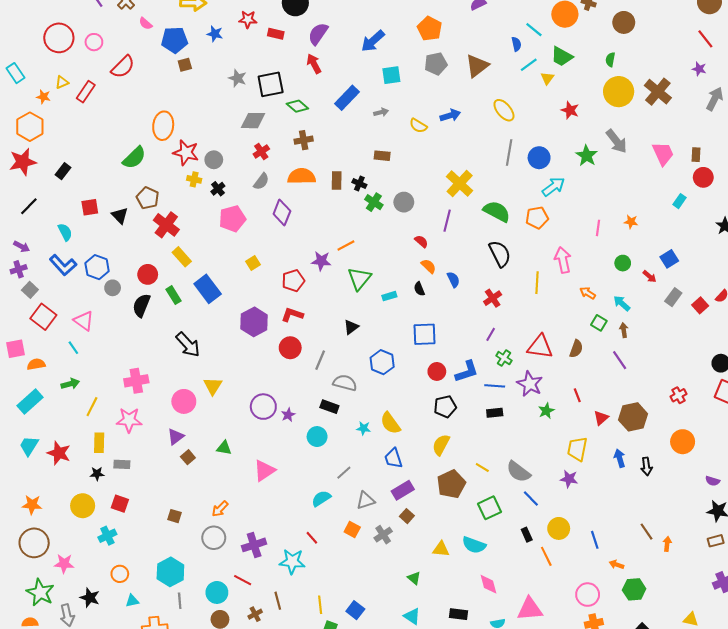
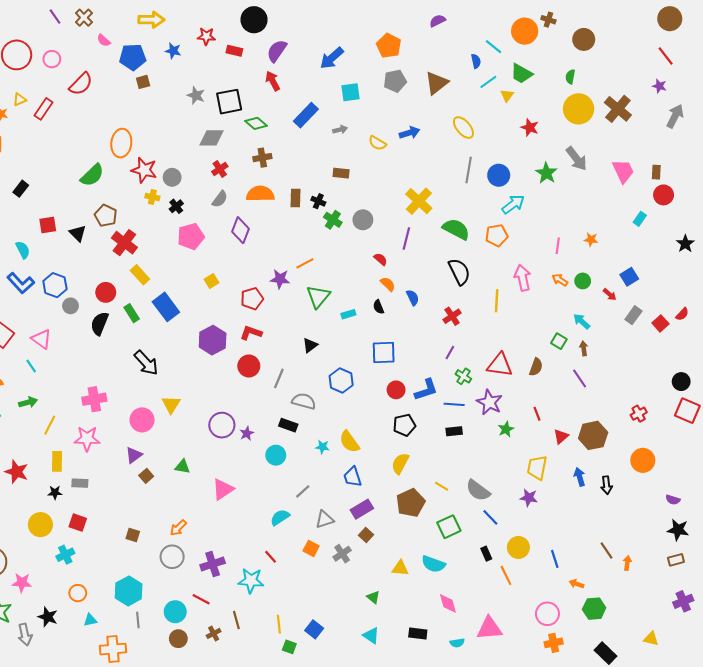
orange arrow: (588, 293) -> (560, 280), moved

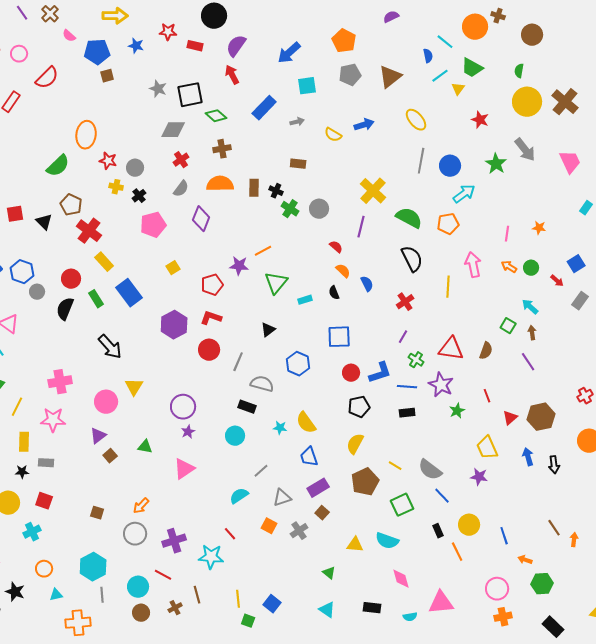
red star: (144, 170) -> (108, 161), size x0.7
purple star: (247, 433) -> (188, 432), moved
yellow trapezoid: (537, 468) -> (487, 448), turned -35

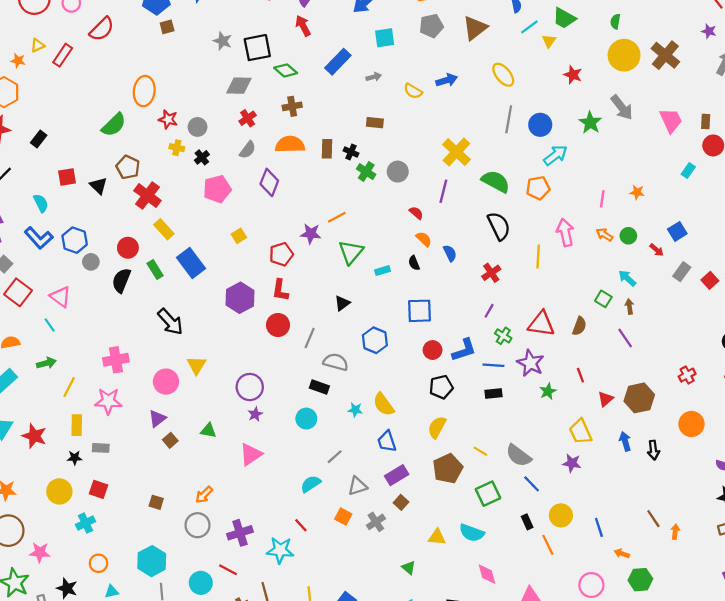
red L-shape: (211, 318) -> (280, 290), turned -100

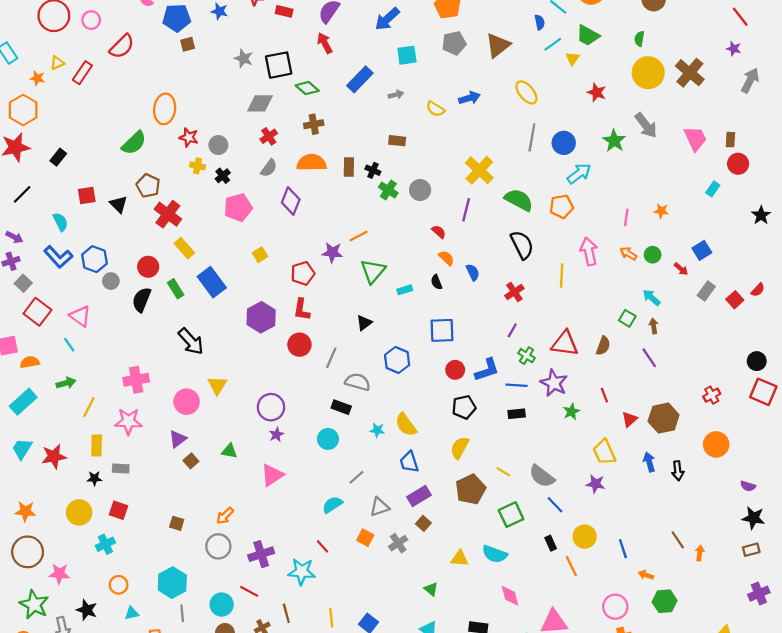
red star: (34, 436) -> (54, 456), turned -30

